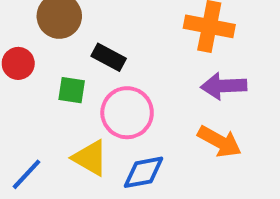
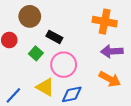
green square: (72, 90) -> (36, 53), turned 32

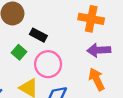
orange arrow: (110, 79) -> (97, 79), turned -145

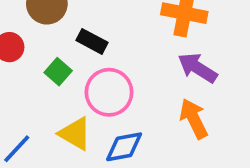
purple arrow: (99, 50) -> (197, 68), turned 35

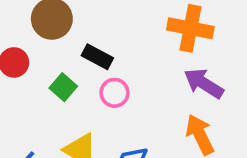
pink circle: (109, 92) -> (114, 93), moved, size x0.6

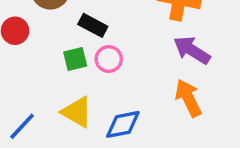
green square: (63, 87) -> (75, 59), moved, turned 35

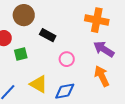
green square: (75, 59) -> (21, 54), moved
pink circle: (109, 59) -> (67, 59), moved

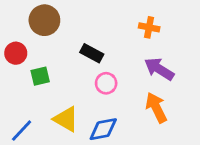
orange cross: (97, 20) -> (149, 27), size x0.6
black rectangle: (48, 35) -> (92, 53), moved

